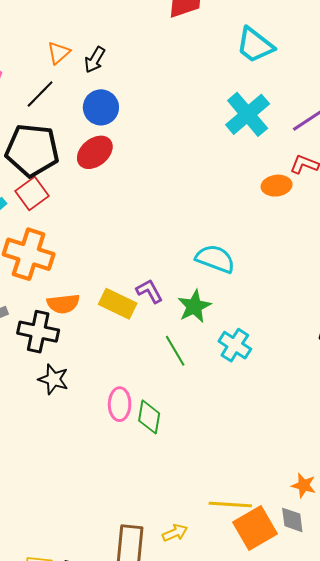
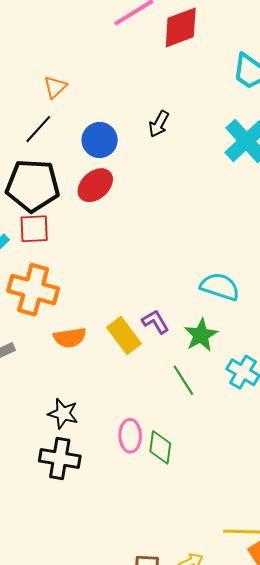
black arrow: (95, 60) -> (159, 124), moved
red square: (32, 193) -> (34, 229), turned 36
yellow rectangle: (118, 304) -> (124, 336), turned 30
black cross: (38, 332) -> (60, 459), moved

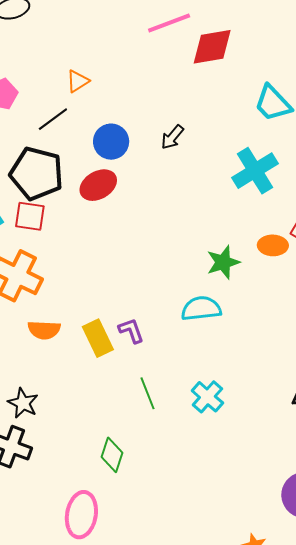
cyan semicircle: (220, 287) -> (201, 308), turned -36
green star: (201, 335) -> (223, 262), moved
pink ellipse: (130, 436) -> (81, 515), moved, size x1.4

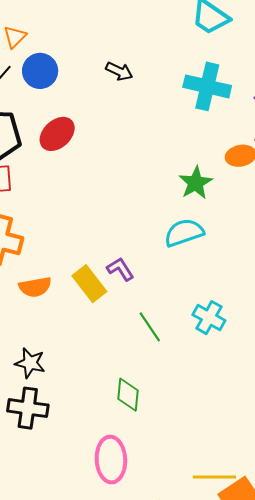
black arrow: (172, 137) -> (119, 71), turned -92
blue circle: (111, 142) -> (40, 71), moved
cyan cross: (255, 171) -> (207, 86), turned -33

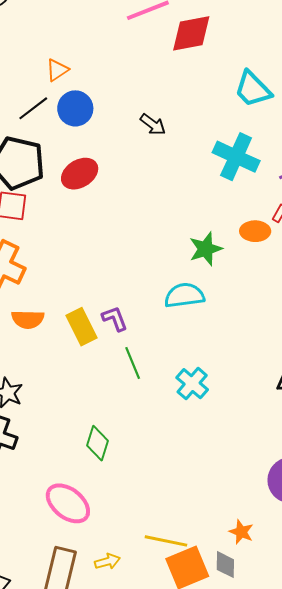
green line: (150, 327) -> (133, 363), moved
pink ellipse: (111, 460) -> (68, 503), turned -60

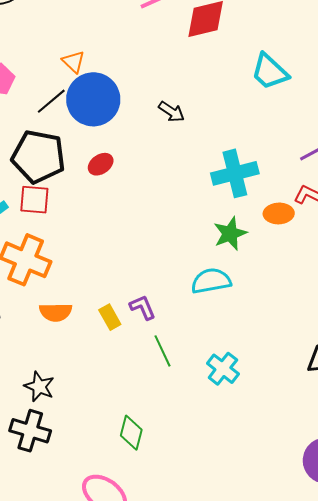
orange triangle: (57, 70) -> (73, 62), turned -40
blue circle: (75, 108) -> (93, 99), size x1.5
cyan cross: (236, 157) -> (235, 173), moved, turned -36
red ellipse: (80, 174) -> (101, 164), size x0.7
yellow rectangle: (82, 327) -> (110, 317), size x0.7

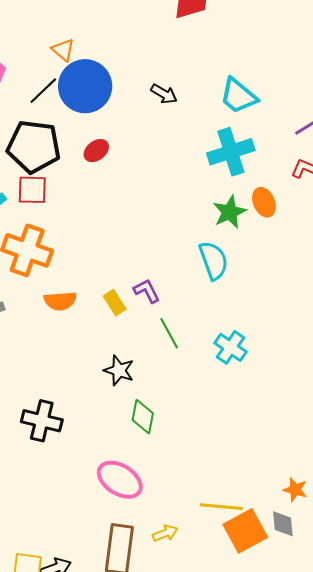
cyan trapezoid: (270, 72) -> (238, 96), moved
orange ellipse: (279, 213) -> (264, 202), moved, turned 72
cyan semicircle: (211, 281) -> (213, 260), turned 84
black star: (39, 387) -> (119, 370), moved

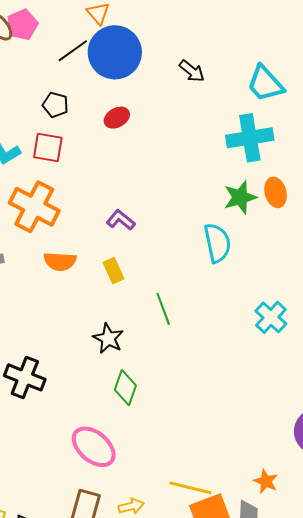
black pentagon: (34, 147) -> (55, 105), size x0.5
purple L-shape: (147, 291) -> (121, 220), moved, turned -32
cyan cross: (231, 347) -> (271, 317), moved

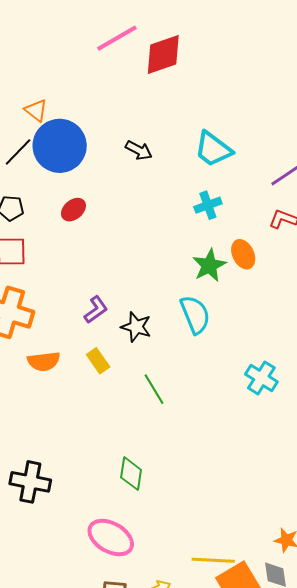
cyan cross: (250, 138) -> (208, 205), size x0.6
purple L-shape: (121, 220) -> (96, 310), turned 116
black star: (108, 338) -> (136, 327), moved

